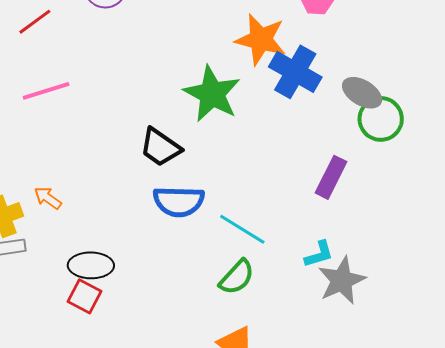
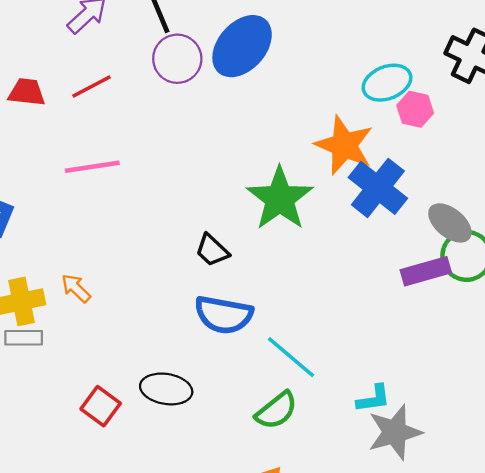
black trapezoid: (160, 147) -> (212, 250), size x0.7
purple rectangle: (331, 177) -> (426, 271), moved, turned 39
black ellipse: (91, 265) -> (166, 389), moved

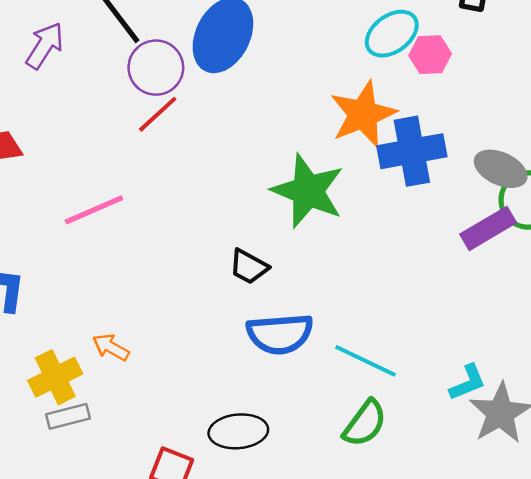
red line: (91, 86) -> (158, 114), moved
orange star: (344, 145) -> (363, 114), turned -30
blue cross: (378, 188) -> (412, 151), turned -34

